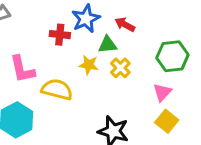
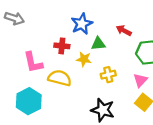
red arrow: (125, 24) -> (124, 30), moved
red cross: (60, 35) -> (62, 46), moved
yellow cross: (120, 68) -> (108, 75), moved, turned 32

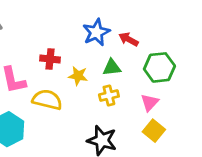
blue star: (82, 24) -> (96, 32), moved
green triangle: (98, 44) -> (112, 67), moved

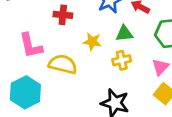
red cross: (50, 59) -> (63, 15), moved

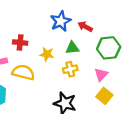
red cross: (63, 15) -> (20, 43), moved

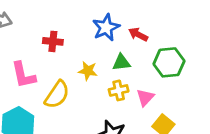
red cross: (20, 43) -> (53, 41), moved
yellow semicircle: (23, 72) -> (57, 95), turned 110
pink triangle: (101, 75) -> (145, 97), moved

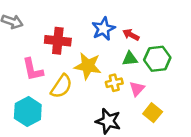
red cross: (53, 41) -> (58, 41), size x1.5
green triangle: (121, 62) -> (130, 59), moved
yellow star: (88, 71) -> (88, 66), size x1.6

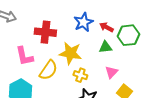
green hexagon: (157, 59) -> (128, 35), moved
yellow cross: (114, 83) -> (80, 75), moved, turned 32

